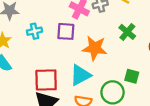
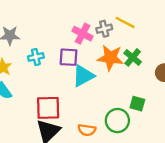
orange star: (95, 48) -> (110, 58), moved
cyan triangle: (80, 75) -> (83, 76), moved

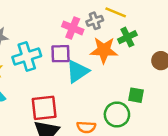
cyan cross: (36, 57) -> (27, 57), size x1.6
green cross: (133, 57) -> (127, 37), moved, turned 30

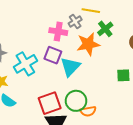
purple square: (60, 54) -> (53, 55), turned 36
green circle: (117, 114) -> (76, 101), moved

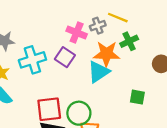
cyan triangle: (70, 67) -> (99, 72), moved

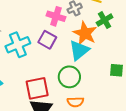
orange star: (106, 54) -> (85, 33), turned 30
green circle: (79, 113) -> (69, 77), moved

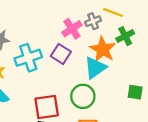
pink cross: (56, 16) -> (72, 29), turned 36

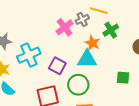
orange star: (103, 49) -> (92, 43), size x0.7
purple square: (61, 54) -> (57, 66), moved
cyan triangle: (95, 68) -> (87, 59), turned 40

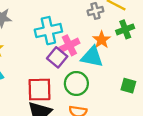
pink cross: (65, 27) -> (69, 45), moved
cyan cross: (29, 55) -> (48, 31), moved

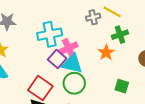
orange star: (102, 40) -> (106, 53), moved
cyan triangle: (92, 57) -> (72, 64), moved
red square: (39, 90) -> (40, 88), turned 35

